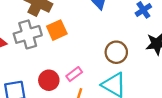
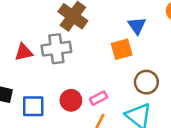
orange square: (57, 30) -> (122, 49), moved

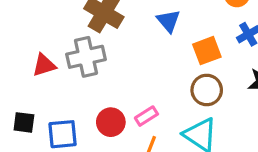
blue triangle: (137, 26) -> (168, 21), moved
orange square: (122, 49) -> (207, 51), moved

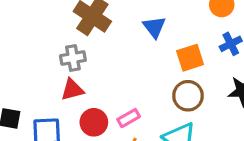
gray cross: (86, 57) -> (73, 58), size x0.7
red triangle: (44, 65) -> (72, 90), moved

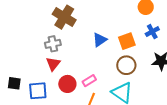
blue triangle: (154, 27) -> (100, 40), moved, turned 35
red triangle: (72, 90) -> (53, 64), turned -35

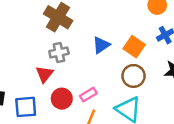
orange square: (127, 41) -> (134, 47), turned -36
gray cross: (53, 44) -> (59, 52), moved

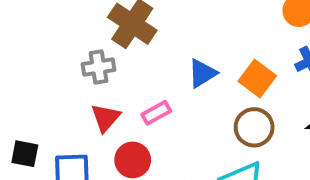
gray cross: (59, 52) -> (99, 67), moved
pink rectangle: (88, 95) -> (156, 113), moved

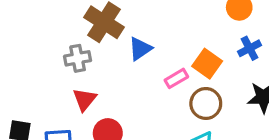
blue triangle: (202, 73) -> (140, 49), moved
pink rectangle: (156, 113) -> (176, 78), moved

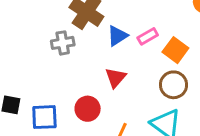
pink rectangle: (176, 78) -> (148, 36), moved
red triangle: (85, 99) -> (116, 78), moved

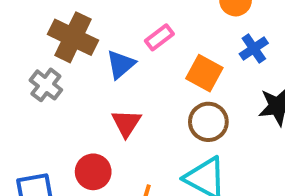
pink rectangle: (148, 36) -> (159, 37), moved
gray cross: (63, 43) -> (46, 85), turned -35

